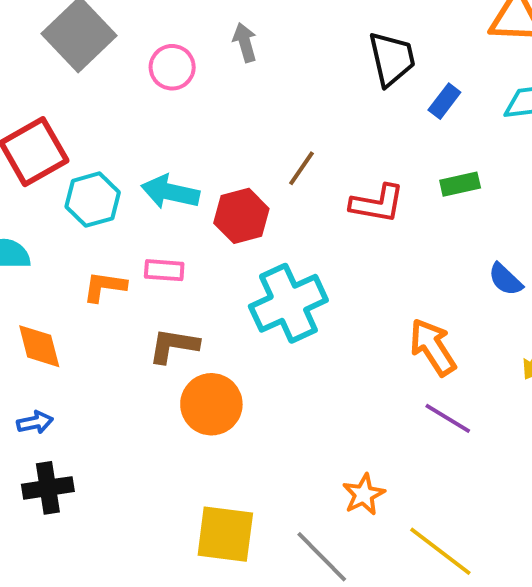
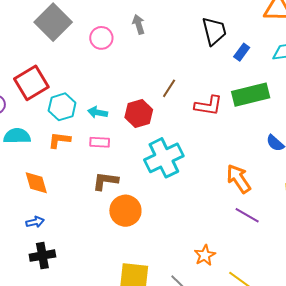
green rectangle: (460, 184) -> (251, 95), size x1.8
cyan arrow: (170, 192) -> (98, 112), moved, size x0.7
orange L-shape: (105, 287) -> (59, 140), moved

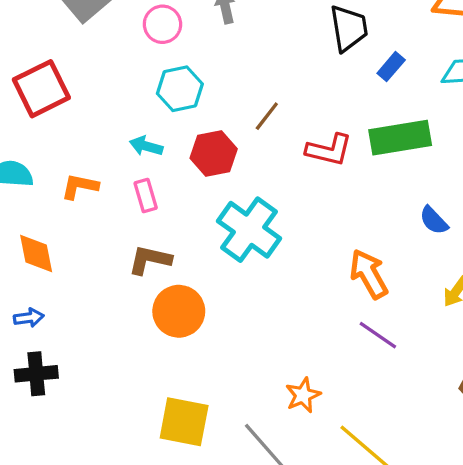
cyan hexagon: (62, 107) -> (180, 89), moved
pink rectangle: (100, 142) -> (146, 195), turned 66
cyan cross: (164, 158) -> (249, 230), turned -33

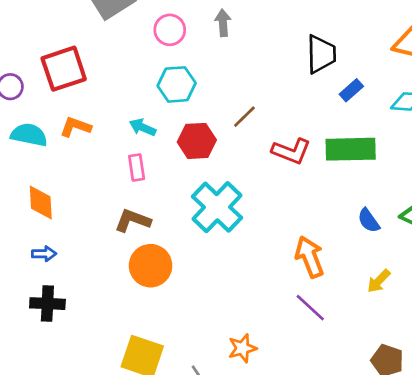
orange L-shape: (80, 186) -> (76, 127), moved
blue arrow: (29, 318) -> (44, 254), moved
black cross: (36, 374) -> (47, 304), moved

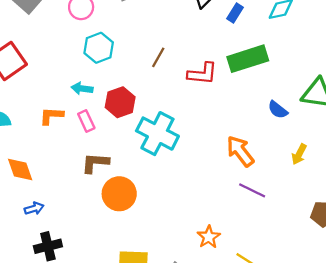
orange L-shape: (76, 127) -> (51, 116), moved
red hexagon: (197, 141) -> (120, 102), moved

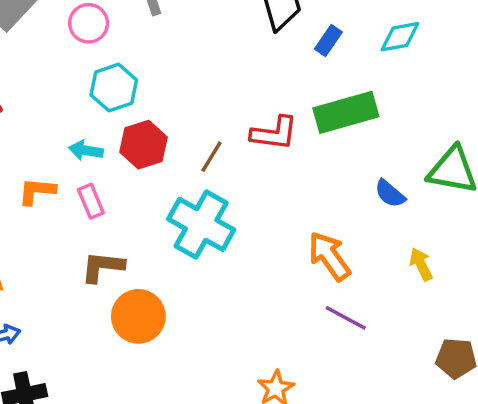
brown line: (158, 57) -> (211, 157), moved
red hexagon: (120, 102) -> (143, 145), moved
yellow arrow: (299, 154) -> (421, 264), turned 125

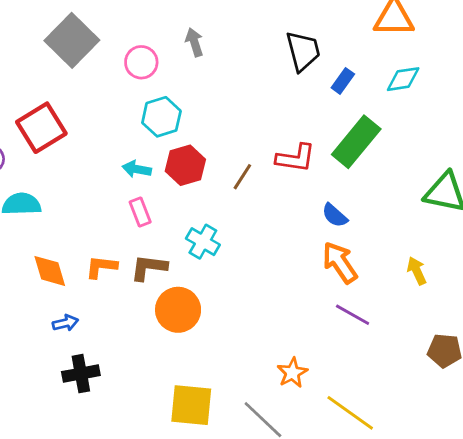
green rectangle: (346, 112) -> (356, 142), turned -36
orange L-shape: (37, 191) -> (101, 267), moved
blue semicircle: (390, 194) -> (335, 215), moved
cyan cross: (201, 224) -> (203, 242), moved, size x0.6

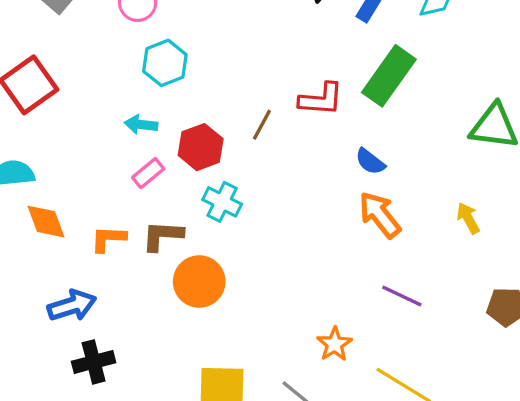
red hexagon: (185, 165) -> (201, 147), moved
pink rectangle: (140, 212) -> (148, 173), turned 76
orange diamond: (50, 271) -> (46, 222), moved
purple line: (353, 315) -> (402, 296), moved
blue arrow: (65, 323) -> (72, 306), size x1.6

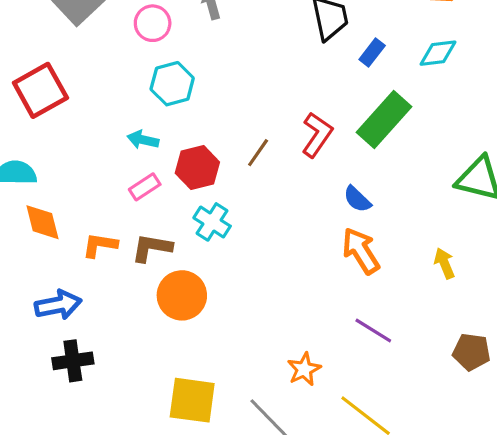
red L-shape: (321, 99) -> (317, 135), turned -66

